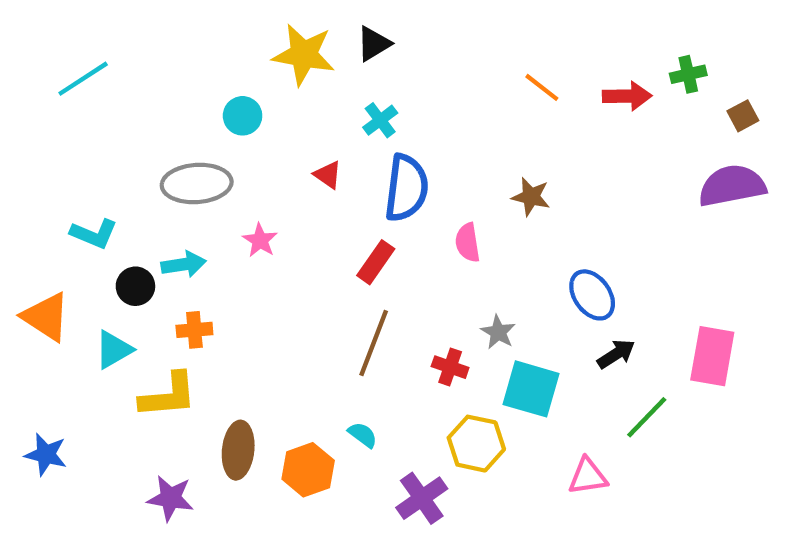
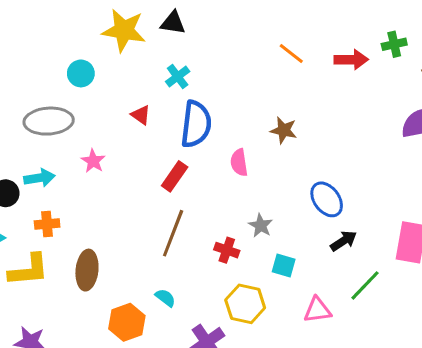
black triangle: (374, 44) -> (173, 23), turned 40
cyan square: (531, 389) -> (284, 265), size x0.6
brown ellipse: (238, 450) -> (87, 270), moved
pink triangle: (588, 476) -> (317, 310), moved

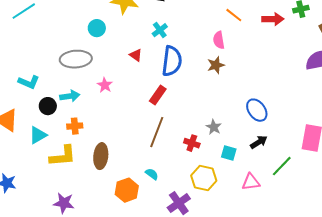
brown star: (284, 130) -> (216, 65), moved, turned -30
pink semicircle: (239, 163) -> (219, 40), moved
black arrow: (344, 241) -> (259, 142), moved

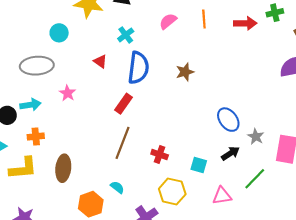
orange line: (234, 15) -> (204, 19), turned 48
pink semicircle: (219, 40) -> (168, 21), moved, turned 60
gray star: (214, 127) -> (256, 137), moved

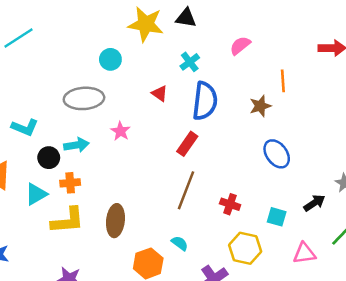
orange line: (204, 19) -> (283, 81), moved
blue ellipse: (228, 120) -> (277, 154), moved
orange cross: (36, 137) -> (70, 183), moved

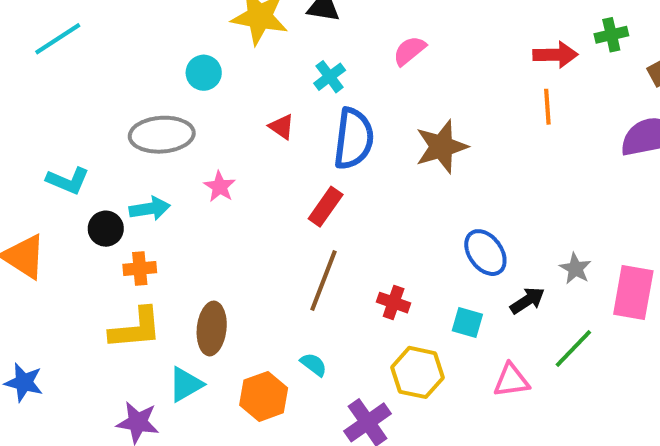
orange line: (283, 81) -> (547, 107), moved
brown star: (260, 106) -> (441, 147), size x1.5
blue ellipse: (277, 154) -> (485, 253), moved
cyan triangle: (36, 194) -> (186, 384), moved

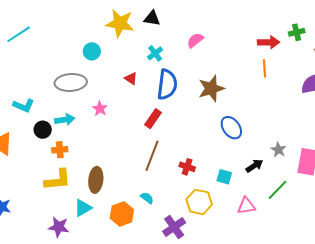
blue ellipse: (485, 253) -> (231, 128), moved

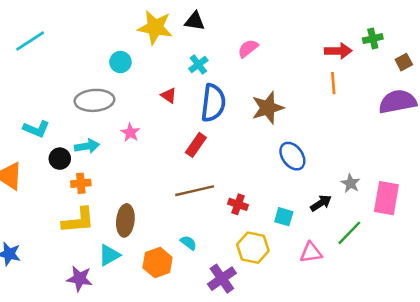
brown line: (152, 156) -> (195, 191), turned 56

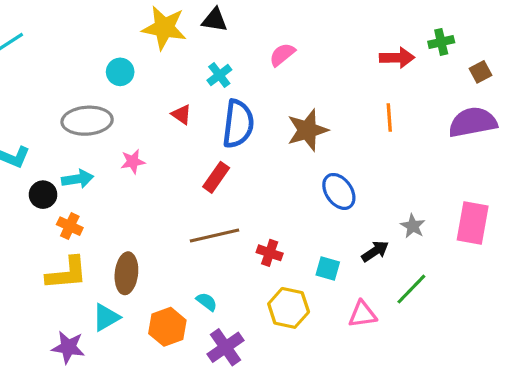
orange line: (333, 83) -> (389, 118), moved
pink star: (130, 133) -> (133, 162), turned 30
orange cross: (81, 183) -> (70, 226), turned 30
pink rectangle: (386, 198) -> (473, 223), moved
purple cross: (222, 279) -> (226, 347), moved

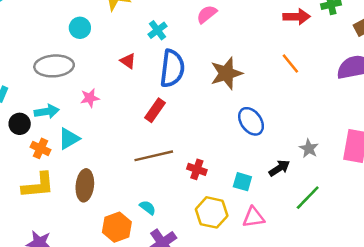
orange line: (389, 118) -> (290, 63), turned -35
pink triangle: (362, 314) -> (253, 217), moved
cyan triangle: (106, 317) -> (69, 139), moved

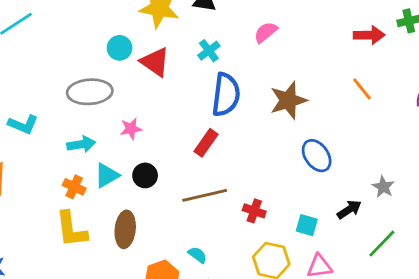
red triangle: (128, 61) -> (155, 62), moved, size x1.6
black circle: (20, 124) -> (145, 175), moved
yellow L-shape: (38, 185) -> (71, 229), turned 88

